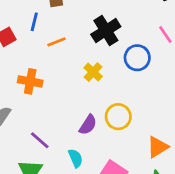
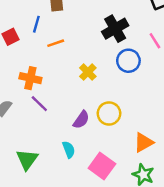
black cross: (106, 31) -> (115, 29), moved
purple line: (40, 140) -> (39, 104), moved

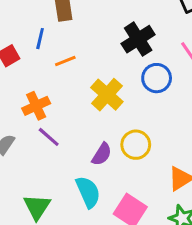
yellow cross: (88, 72) -> (107, 95), size x1.5
orange cross: (30, 78) -> (36, 106), turned -35
cyan semicircle: (69, 150) -> (88, 192), size x1.5

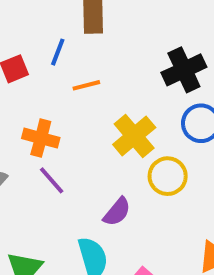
orange cross: (36, 106) -> (41, 138), turned 32
yellow circle: (136, 145) -> (168, 176), moved

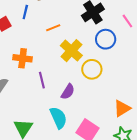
orange line: (86, 85) -> (53, 28), moved
purple line: (52, 180) -> (42, 80), moved, turned 35

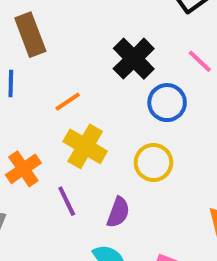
yellow cross: (71, 51) -> (85, 146), moved
orange cross: (23, 58) -> (23, 169), turned -30

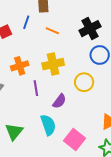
orange line: (68, 102) -> (52, 31), moved, turned 40
yellow cross: (85, 146) -> (53, 64), turned 30

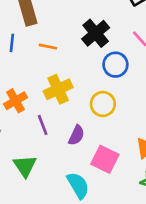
cyan semicircle: (48, 125) -> (78, 185), moved
green triangle: (14, 132) -> (25, 166), moved
pink square: (75, 139) -> (105, 159), moved

